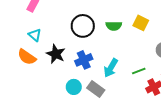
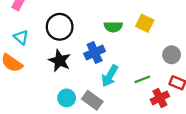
black circle: (83, 26) -> (60, 27), moved
black star: (56, 54) -> (60, 61), moved
blue cross: (84, 60) -> (95, 52), moved

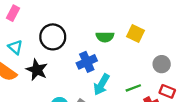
black star: (60, 61) -> (37, 70), moved

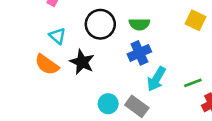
green semicircle: (105, 37) -> (139, 24), moved

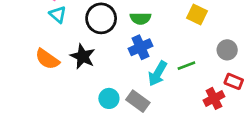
cyan triangle: (57, 36) -> (58, 14), moved
green line: (193, 83) -> (186, 66), moved

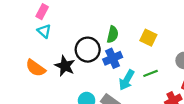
yellow square: (197, 14) -> (148, 38), moved
black circle: (101, 18) -> (88, 50), moved
green semicircle: (140, 18) -> (113, 34), turned -77

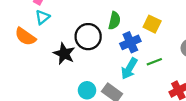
cyan triangle: (44, 31) -> (42, 17), turned 40
blue cross: (113, 58) -> (130, 42), moved
orange semicircle: (36, 68) -> (25, 37), moved

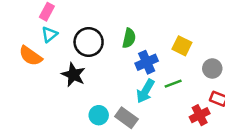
yellow square: (152, 24) -> (182, 46), moved
black circle: (88, 37) -> (89, 42), moved

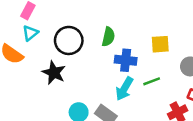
yellow square: (182, 46) -> (160, 44), turned -30
blue cross: (147, 62) -> (126, 60), turned 30

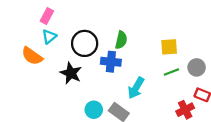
blue cross: (126, 60) -> (111, 62), moved
green line: (152, 81) -> (171, 72), moved

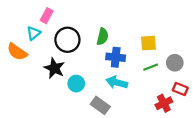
pink rectangle: (47, 16) -> (47, 16), moved
blue cross: (111, 62) -> (116, 57), moved
cyan arrow: (136, 88) -> (117, 82), turned 75
cyan circle: (94, 110) -> (76, 84), moved

